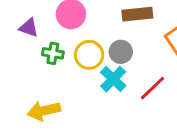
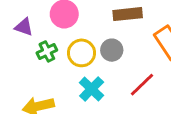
green cross: (53, 53) -> (47, 51), turned -36
cyan cross: (113, 79) -> (92, 89), moved

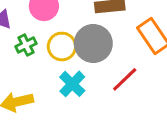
gray circle: (112, 50) -> (93, 43), size x1.6

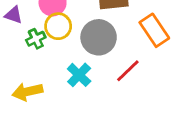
yellow circle: (62, 46) -> (58, 26), moved

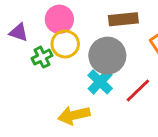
cyan cross: (79, 75) -> (100, 82), moved
yellow arrow: (27, 92) -> (74, 115), moved

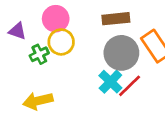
gray circle: (107, 56) -> (121, 53), moved
cyan cross: (100, 82) -> (110, 82), moved
yellow arrow: (74, 115) -> (38, 101), moved

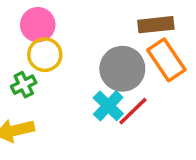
brown rectangle: (116, 19) -> (156, 25), moved
green cross: (39, 54) -> (24, 85), moved

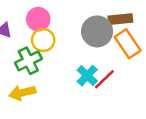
gray circle: (122, 69) -> (97, 31), moved
green cross: (24, 85) -> (28, 61), size x1.5

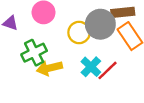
yellow circle: (43, 40) -> (79, 32), moved
yellow arrow: (22, 93) -> (49, 68), moved

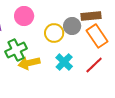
gray circle: (100, 24) -> (72, 26), size x0.7
red line: (107, 70) -> (94, 65), moved

